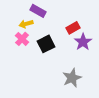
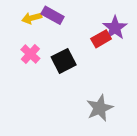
yellow arrow: (26, 24) -> (32, 18), moved
purple star: (83, 42) -> (115, 28), moved

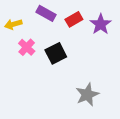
yellow arrow: (32, 18) -> (13, 24), moved
red rectangle: (101, 39) -> (74, 19), moved

